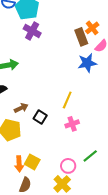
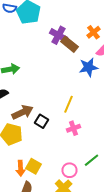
purple cross: (32, 31) -> (58, 35), moved
brown rectangle: (81, 37) -> (70, 44), moved, turned -30
brown arrow: (21, 108) -> (22, 112), size x1.5

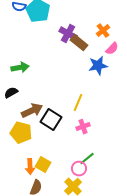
black square: (42, 121) -> (51, 120), size x1.5
green line: (92, 160) -> (87, 159), moved

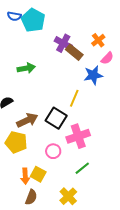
green arrow: (20, 68) -> (26, 68), moved
yellow line: (78, 103) -> (74, 98), moved
black square: (51, 120) -> (56, 118), moved
pink cross: (83, 127) -> (78, 136), size x1.6
pink circle: (79, 169) -> (53, 151), moved

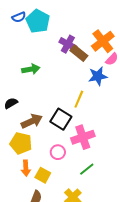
blue semicircle: (14, 16) -> (19, 17), turned -32
orange cross: (98, 40) -> (103, 41), size x1.6
orange arrow: (25, 176) -> (26, 168), moved

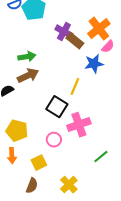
brown arrow: (32, 121) -> (28, 76), moved
orange arrow: (26, 168) -> (12, 156), moved
green line: (87, 169) -> (101, 157), moved
yellow square: (43, 175) -> (39, 163), turned 35

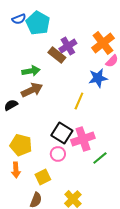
purple cross: (64, 32) -> (68, 46), turned 30
brown rectangle: (75, 41) -> (57, 55), moved
black square: (57, 107) -> (62, 133), moved
green line: (101, 157) -> (100, 158), moved

